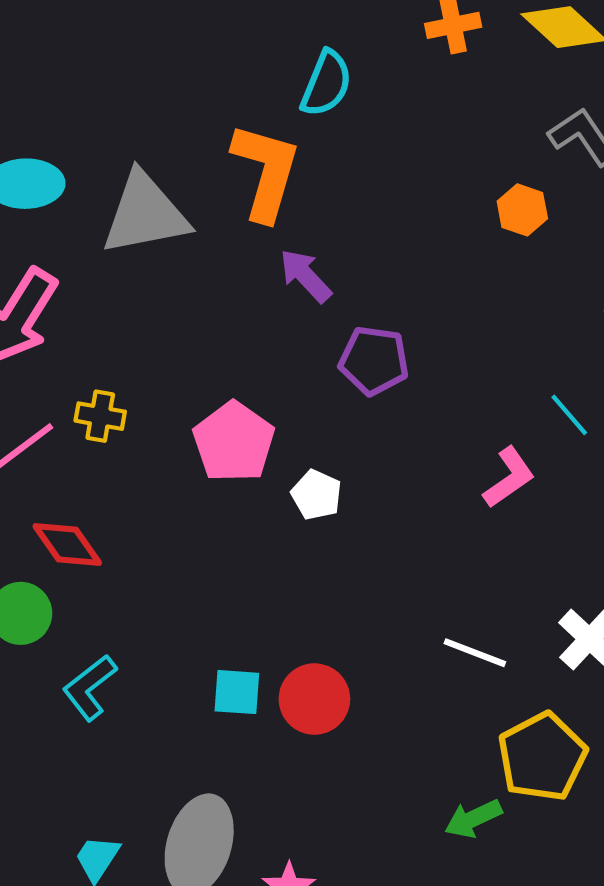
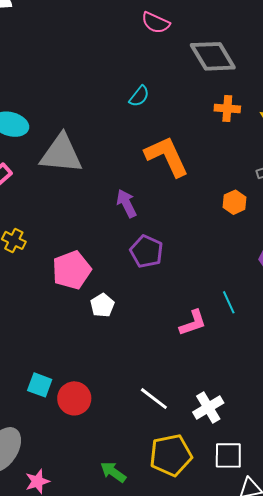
cyan semicircle: (326, 83) -> (139, 96), moved, size x0.7
orange L-shape: (266, 172) -> (167, 156), moved, turned -57
green arrow: (473, 819) -> (113, 472), moved, turned 44

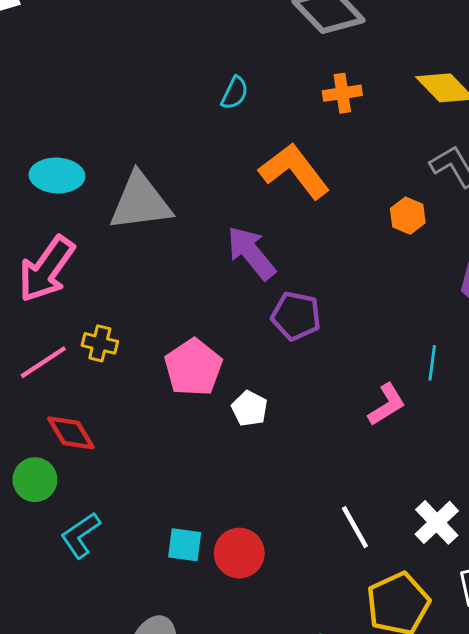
orange cross: (227, 109) -> (342, 93), moved
purple arrow: (126, 203) -> (251, 253), size x1.4
cyan line: (229, 302) -> (432, 363), turned 45
white line: (154, 399) -> (355, 527), turned 36

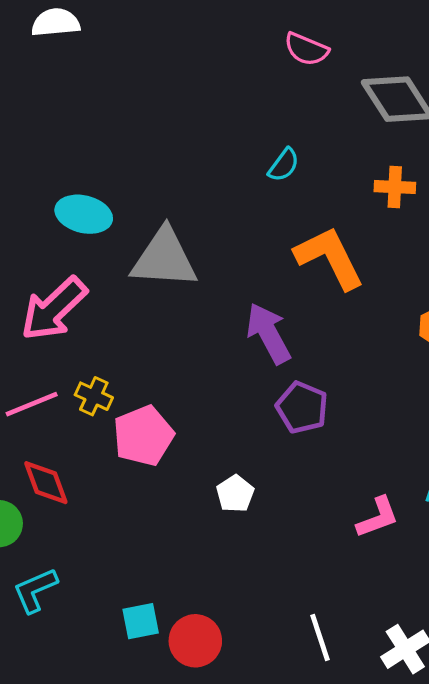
pink pentagon: (193, 367) -> (143, 436), moved
cyan square: (185, 545) -> (141, 621), turned -30

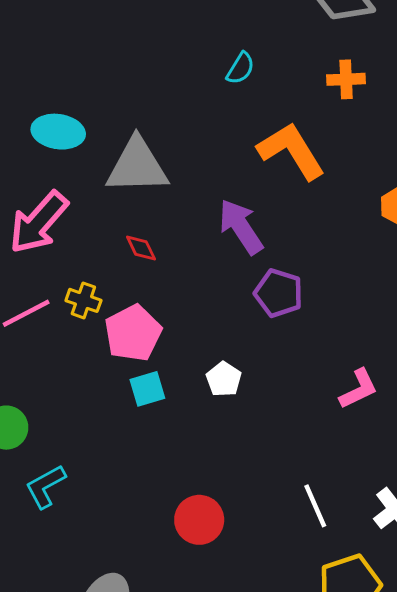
red diamond: (46, 483) -> (141, 248), moved, size x0.7
cyan square: (141, 621) -> (147, 389), moved

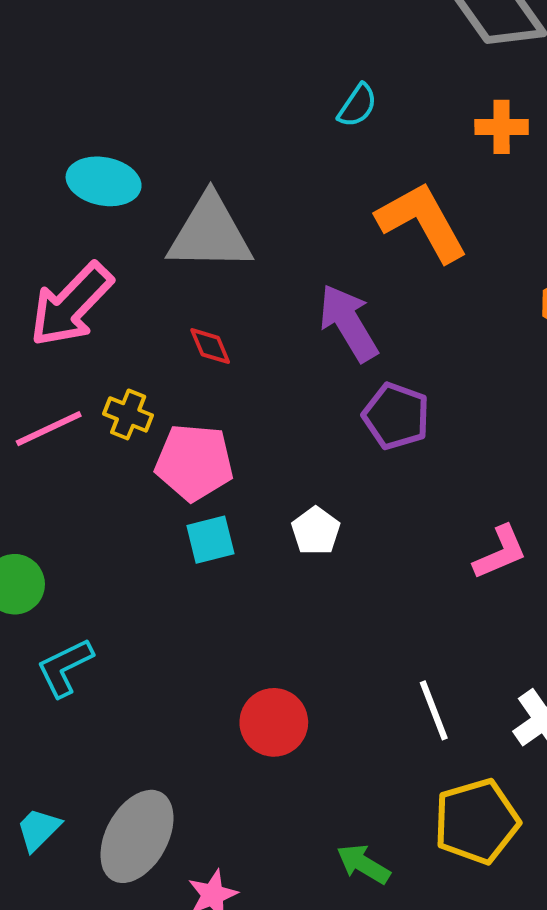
pink pentagon: (133, 333) -> (194, 462), turned 30

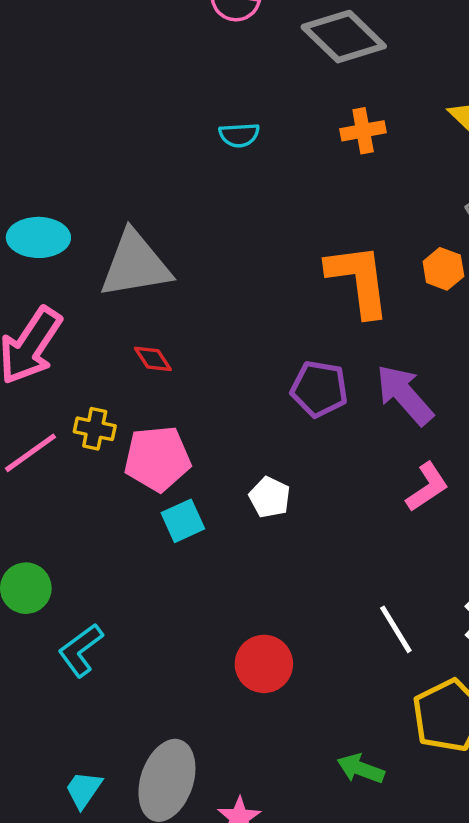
cyan semicircle: (357, 106) -> (239, 135), turned 63
orange L-shape: (422, 222) -> (358, 280), moved, turned 32
purple arrow: (348, 323) -> (405, 395), moved

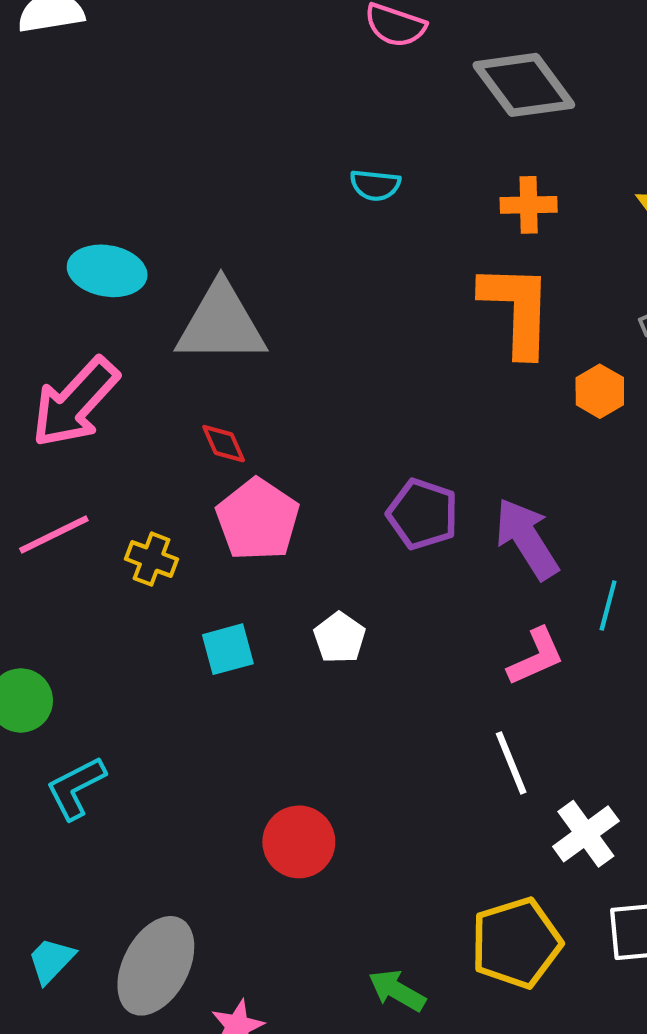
orange L-shape: (358, 280) -> (517, 309), moved
yellow cross: (95, 429) -> (152, 559), moved
pink pentagon: (157, 459) -> (258, 520), moved, turned 30
white line: (396, 629) -> (511, 763), moved

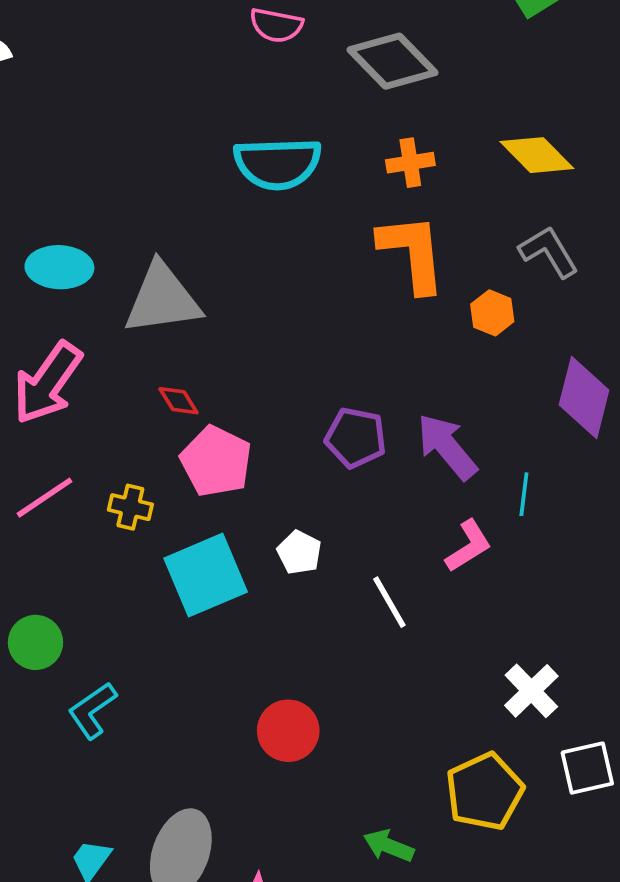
cyan semicircle: (375, 185) -> (278, 163), size x2.0
cyan square: (228, 649) -> (206, 575), size x1.8
white line: (511, 763) -> (389, 602), moved

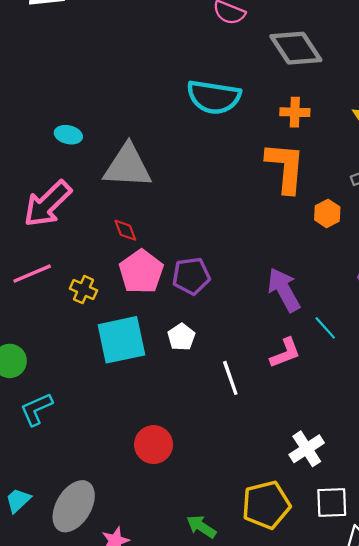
cyan ellipse: (59, 267) -> (68, 135), size x0.7
purple pentagon: (356, 438) -> (191, 276), moved, turned -30
cyan line: (524, 494) -> (325, 328), turned -60

